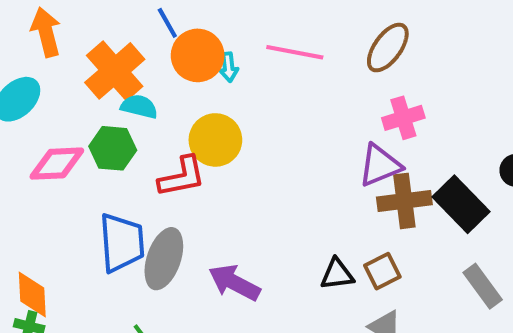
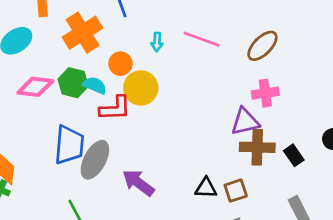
orange circle: (198, 55) -> (120, 64), moved, size x0.7
cyan semicircle: (139, 107) -> (95, 85), moved
black rectangle: (461, 204) -> (294, 155), size x0.6

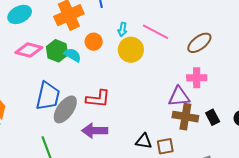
yellow circle: (141, 88) -> (131, 50), moved
red L-shape: (115, 108) -> (98, 99), moved
black rectangle: (294, 155) -> (213, 117), moved
purple arrow: (138, 183) -> (95, 131), turned -45

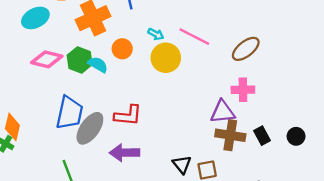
cyan arrow: (123, 29) -> (156, 34), turned -72
black triangle: (144, 141) -> (182, 164), turned 42

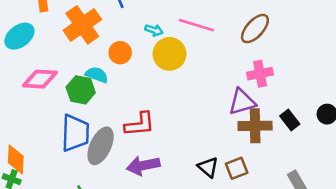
green hexagon: (80, 60) -> (81, 90), moved

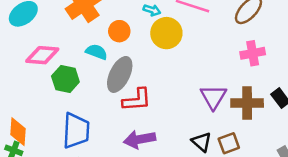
green hexagon: (81, 90) -> (65, 79), moved
purple triangle: (242, 102) -> (213, 97), moved, turned -44
blue trapezoid: (75, 133) -> (76, 131), moved
gray ellipse: (101, 146) -> (120, 74), moved

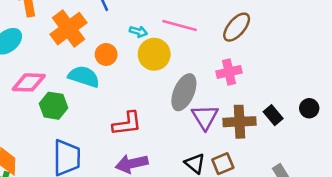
cyan semicircle: (97, 52) -> (84, 77), size x1.4
pink cross: (253, 53) -> (229, 72), moved
gray ellipse: (120, 74) -> (184, 92), moved

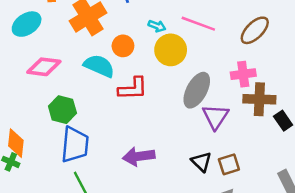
green hexagon: (53, 106) -> (62, 110), moved
brown cross: (239, 122) -> (259, 99), moved
red L-shape: (127, 124) -> (133, 89), moved

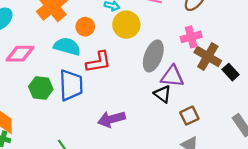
brown cross: (259, 99) -> (208, 56), turned 36
purple triangle: (215, 117) -> (172, 76), turned -50
blue trapezoid: (75, 145) -> (71, 85), moved
black triangle: (201, 162) -> (163, 94), moved

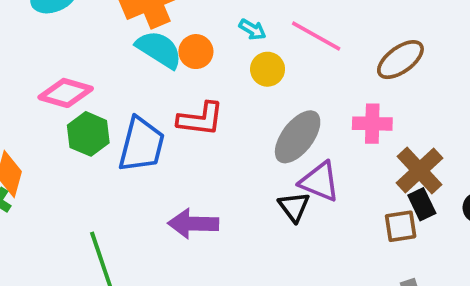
yellow circle: (126, 25) -> (268, 69), size x0.7
cyan semicircle: (67, 46) -> (159, 49), moved
pink diamond: (20, 54) -> (66, 93), moved
brown cross: (208, 56) -> (420, 171), moved
brown square: (189, 116) -> (401, 226), moved

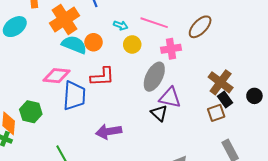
pink diamond: (66, 93) -> (57, 76), moved
pink cross: (372, 124) -> (171, 49), moved
green hexagon: (88, 134) -> (31, 112), moved

